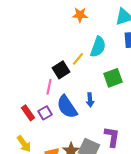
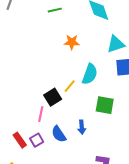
green square: (113, 78) -> (105, 105), turned 30
blue semicircle: (67, 107) -> (59, 134), size x0.7

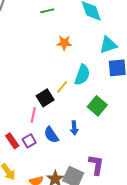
green square: (105, 105) -> (97, 106), turned 30

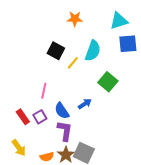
black square: (45, 98) -> (56, 51), moved, turned -30
blue arrow: (74, 128) -> (85, 104), turned -120
purple L-shape: (96, 165) -> (65, 131), moved

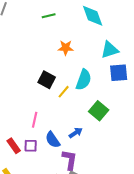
purple square: (40, 117) -> (31, 146), turned 32
purple L-shape: (65, 131) -> (70, 160), moved

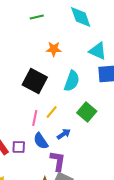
cyan triangle: (110, 50) -> (98, 51), turned 42
black square: (47, 80) -> (35, 81), size x1.4
yellow line: (64, 92) -> (52, 112), moved
pink line: (35, 120) -> (35, 118), moved

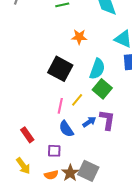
green square: (87, 112) -> (102, 89), moved
purple square: (19, 147) -> (54, 151), moved
purple L-shape: (58, 161) -> (107, 120), moved

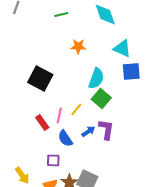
black square: (60, 69) -> (40, 78), moved
red rectangle: (27, 135) -> (42, 122), moved

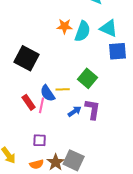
cyan semicircle: (96, 78) -> (83, 31), moved
yellow line: (76, 109) -> (63, 89), turned 48
pink line: (59, 115) -> (42, 105), moved
blue semicircle: (65, 138) -> (48, 93), moved

